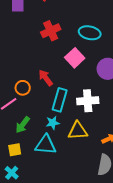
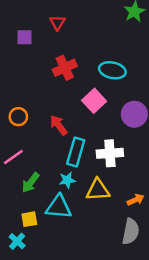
orange circle: (23, 88) -> (18, 117), moved
yellow square: (15, 150) -> (29, 219), moved

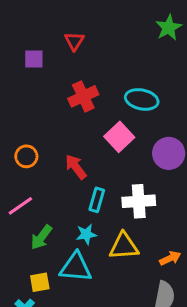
cyan rectangle: (76, 152) -> (97, 200), size x0.7

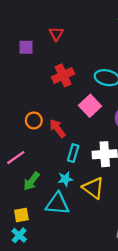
orange circle: (26, 156) -> (34, 120), moved
yellow triangle: (124, 246) -> (93, 188), turned 40
yellow square: (40, 282) -> (21, 215), moved

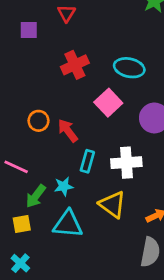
pink line: (16, 158) -> (16, 167), turned 60
cyan star: (65, 179) -> (64, 186), moved
yellow square: (21, 215) -> (22, 224), moved

